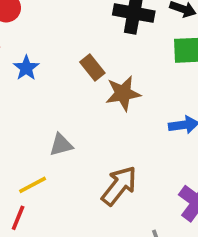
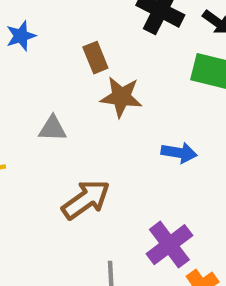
gray triangle: (61, 145) -> (53, 128), moved

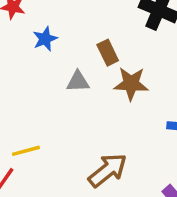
gray triangle: (53, 128) -> (78, 82), moved

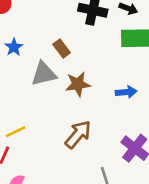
gray triangle: (78, 82) -> (44, 74), size x1.5
brown star: (131, 84) -> (78, 84), moved

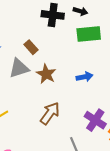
brown star: (78, 84) -> (46, 74), turned -30

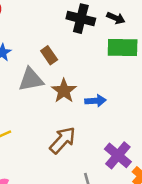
blue arrow: (85, 77) -> (96, 101), moved

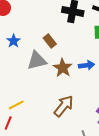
blue arrow: (96, 101) -> (87, 65), moved

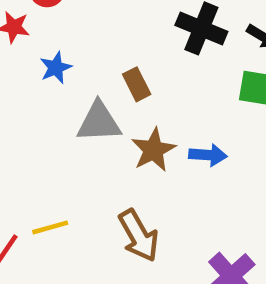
yellow line: (16, 105) -> (50, 227), moved
brown arrow: (64, 106) -> (139, 236), turned 100

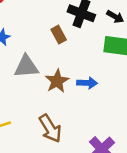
brown rectangle: (137, 84) -> (59, 35), moved

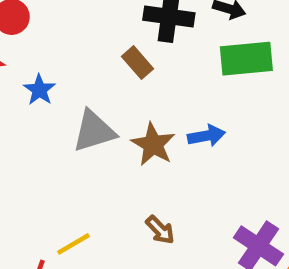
brown arrow: (50, 129) -> (160, 230), size x0.6

